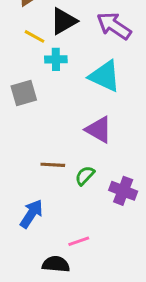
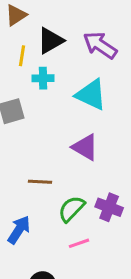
yellow line: (34, 36) -> (22, 56), turned 70
green semicircle: (85, 176) -> (72, 209), moved, size x1.4
pink line: (79, 241) -> (79, 243), moved

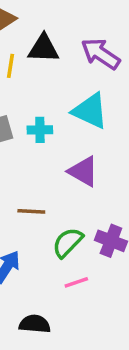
black triangle: (51, 41) -> (43, 48), turned 32
cyan cross: (43, 78) -> (40, 130), moved

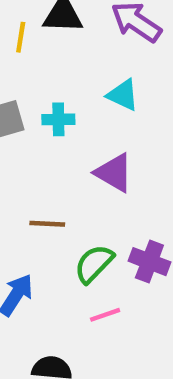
cyan triangle: (90, 111) -> (123, 95), size x0.7

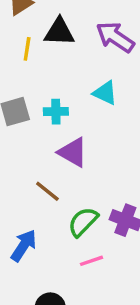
purple triangle: (114, 173) -> (73, 152), moved
brown line: (47, 224) -> (47, 191), turned 36

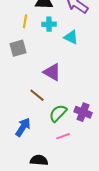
yellow line: (27, 49) -> (25, 21), moved
cyan cross: (56, 112) -> (49, 24), moved

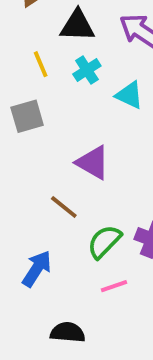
yellow line: (25, 21) -> (41, 64), turned -32
cyan cross: (49, 24) -> (87, 70), turned -32

